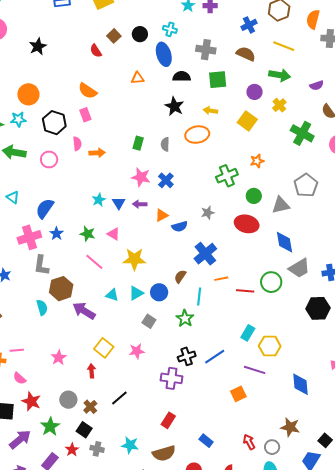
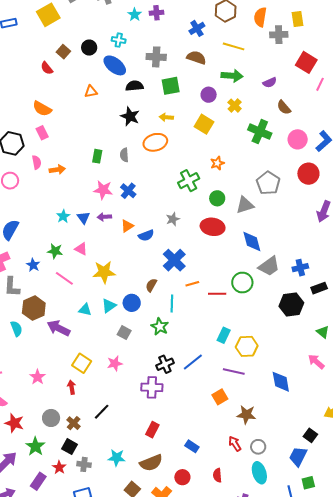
blue ellipse: (164, 54) -> (115, 65), turned -30
blue star: (57, 234) -> (33, 265), moved
brown star: (290, 427) -> (246, 415), moved

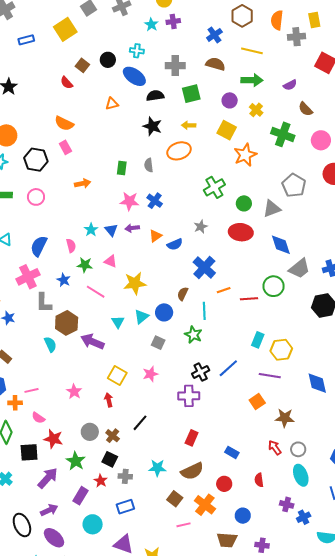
pink semicircle: (37, 162) -> (71, 246), moved
orange star: (217, 163) -> (245, 155), moved, size x1.6
cyan triangle: (85, 310) -> (118, 322), turned 48

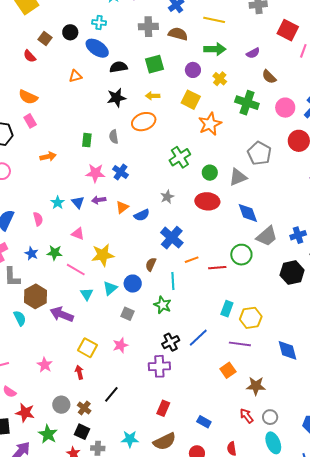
gray cross: (175, 66) -> (148, 27), moved
black star: (152, 126) -> (116, 98), turned -30
green star: (85, 265) -> (55, 253), moved
pink line: (96, 292) -> (76, 270), moved

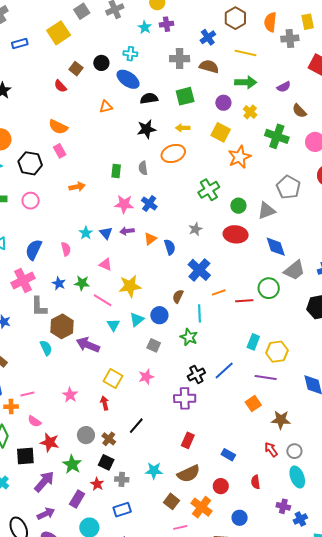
blue semicircle: (142, 215) -> (170, 247), turned -84

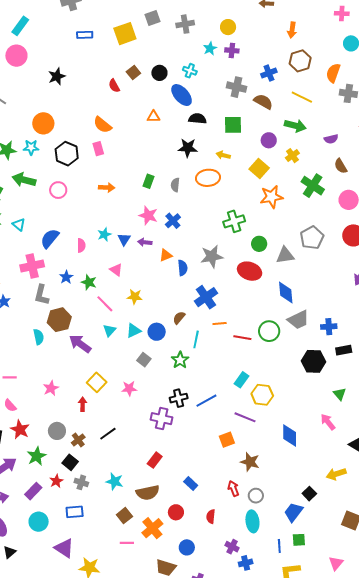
gray star: (195, 229) -> (212, 256), size x1.6
yellow star: (130, 286) -> (135, 297), size x0.7

